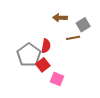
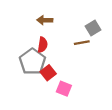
brown arrow: (60, 18) -> (45, 20), moved
red semicircle: (46, 46) -> (43, 45), moved

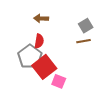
brown line: (82, 43) -> (83, 41), moved
red square: (48, 73) -> (44, 67), size x1.6

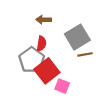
gray square: (86, 26) -> (77, 37), moved, size x1.6
brown line: (83, 41) -> (85, 54), moved

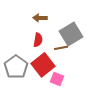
brown line: (85, 54) -> (61, 48), moved
gray pentagon: (32, 60) -> (16, 67), moved

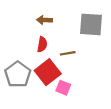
gray square: (71, 34) -> (91, 24), moved, turned 35

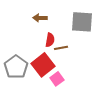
red semicircle: (42, 44) -> (50, 40), moved
pink square: (63, 88) -> (57, 79), turned 32

